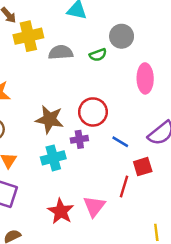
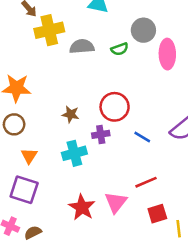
pink ellipse: (145, 78) -> (167, 54), moved
brown star: (50, 119) -> (71, 114), size x0.6
red square: (143, 167) -> (157, 214), moved
red line: (124, 186) -> (146, 182), turned 50

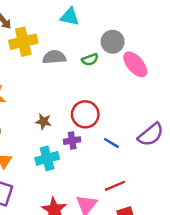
pink ellipse: (167, 54) -> (135, 64), turned -40

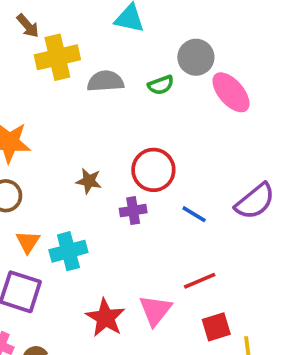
cyan cross: (47, 158) -> (68, 251), moved

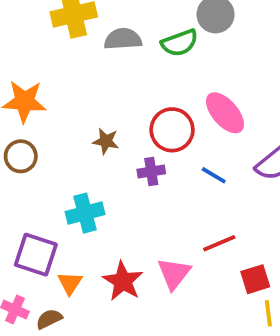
green semicircle: (161, 85) -> (180, 43), size x1.4
pink ellipse: (231, 92) -> (225, 113), moved
orange triangle: (28, 242) -> (70, 283), moved
red square: (216, 327) -> (255, 279), moved

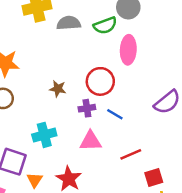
pink ellipse: (225, 113) -> (128, 50), moved, turned 44
blue line: (214, 175) -> (115, 114), moved
pink triangle: (174, 274) -> (91, 141), moved, turned 50

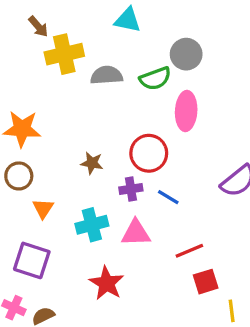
cyan cross: (44, 135) -> (92, 225), moved
red square: (154, 178) -> (206, 282), moved
orange triangle: (35, 180) -> (43, 208), moved

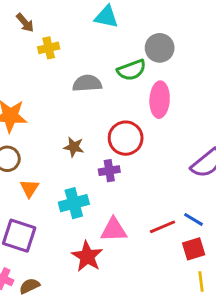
yellow cross: (64, 54) -> (49, 48), size x0.6
gray semicircle: (107, 75) -> (87, 83), moved
blue line: (168, 197) -> (194, 219), moved
pink triangle: (136, 233) -> (114, 230), moved
red square: (206, 282) -> (194, 249), moved

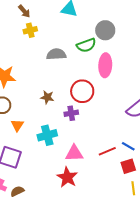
brown arrow: (25, 23) -> (24, 11), moved
red star: (87, 256) -> (67, 177), moved

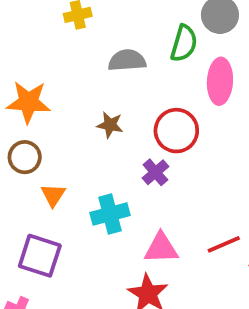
green semicircle: (86, 45) -> (184, 43), turned -54
brown star: (47, 97) -> (110, 125), moved
purple cross: (71, 113) -> (155, 172), turned -32

